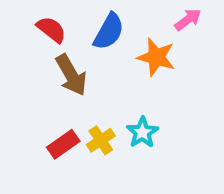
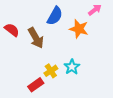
red semicircle: (51, 29) -> (12, 30), moved
red rectangle: (63, 144) -> (36, 85), moved

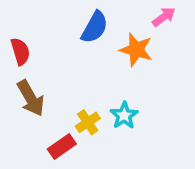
red semicircle: (12, 30) -> (20, 51), turned 35
brown arrow: (36, 38) -> (31, 98), moved

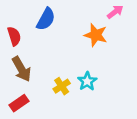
blue semicircle: (95, 27) -> (46, 19), moved
red rectangle: (62, 147) -> (19, 103), moved

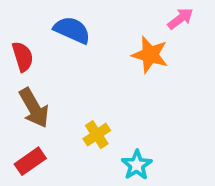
blue semicircle: (46, 19) -> (72, 30), turned -95
cyan star: (87, 81) -> (137, 165), moved

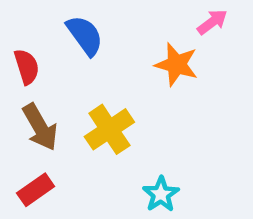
blue semicircle: (72, 30) -> (85, 35), turned 30
yellow cross: (97, 135) -> (109, 129), moved, size x1.5

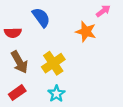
red semicircle: (27, 67) -> (13, 33), turned 105
cyan star: (161, 194) -> (56, 94), moved

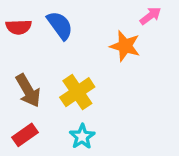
red semicircle: (13, 33) -> (19, 27), moved

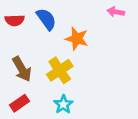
pink arrow: (150, 16) -> (116, 12), turned -133
orange star: (125, 46) -> (77, 39), moved

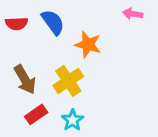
red rectangle: (19, 103) -> (36, 114), moved

